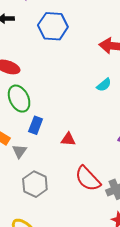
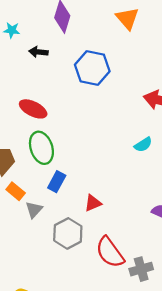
red triangle: (68, 139) -> (93, 203), turned -35
gray hexagon: (35, 184) -> (68, 233), moved

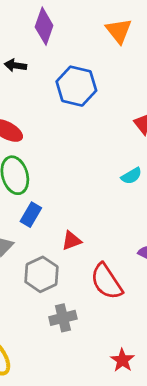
red semicircle: (110, 252) -> (107, 281), moved
gray cross: (141, 269) -> (63, 318), moved

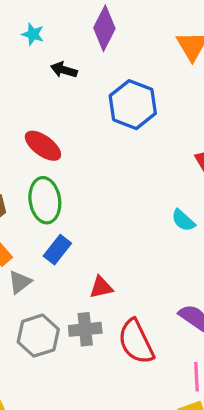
cyan semicircle: (131, 176) -> (183, 220), turned 65
gray hexagon: (41, 274) -> (38, 336), moved
gray cross: (63, 318) -> (85, 329), moved

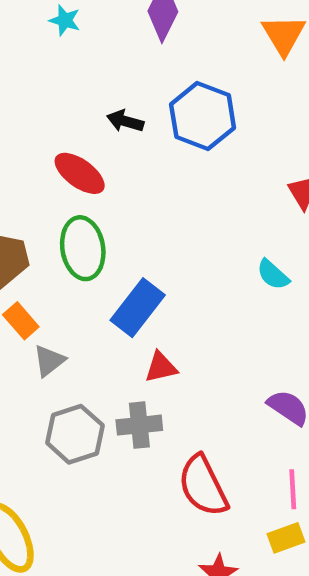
black arrow: (64, 70) -> (125, 121), moved
blue rectangle: (57, 250) -> (138, 308), moved, size x1.4
red semicircle: (136, 342) -> (203, 486), moved

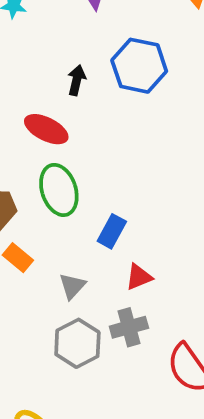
black arrow: (125, 121) -> (77, 80), turned 96
blue rectangle: (138, 308) -> (112, 231), size x0.7
gray triangle: (49, 361) -> (72, 286), moved

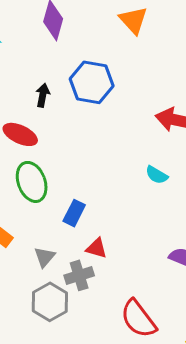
red triangle: (139, 277) -> (97, 248), turned 40
gray cross: (129, 327) -> (79, 275), moved

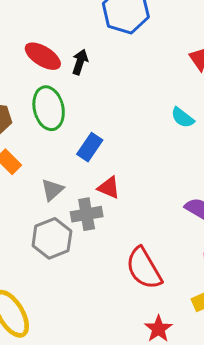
black arrow: (43, 95) -> (80, 62), moved

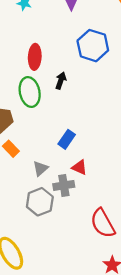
red ellipse: (43, 56) -> (35, 57), moved, turned 60
green ellipse: (49, 108) -> (30, 92), moved

